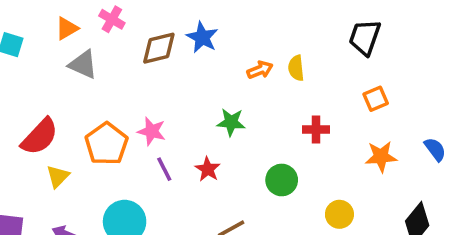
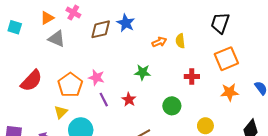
orange square: (376, 99) -> (226, 59), size x1.6
yellow triangle: (58, 176) -> (61, 112), moved

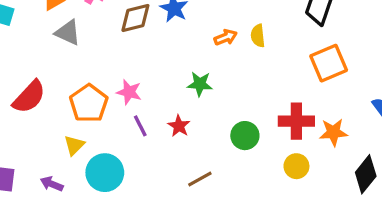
red cross: (192, 76) -> (296, 121), moved, size x1.5
orange star: (230, 92) -> (333, 132), moved

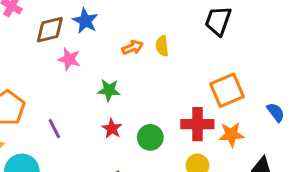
orange square: (329, 63) -> (227, 90), moved
pink star: (129, 92) -> (69, 59), moved
red star: (179, 126) -> (112, 129), moved

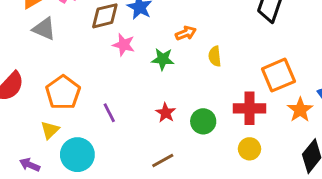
yellow semicircle: (162, 46) -> (215, 56), moved
green star: (109, 90) -> (163, 59), moved
orange star: (231, 134) -> (300, 110), moved, turned -30

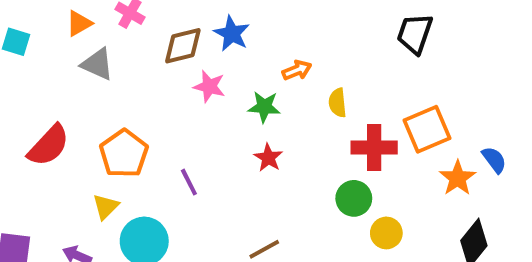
red cross: (249, 108) -> (374, 148), moved
red star: (166, 113) -> (268, 158), moved
green circle: (203, 121) -> (354, 198), moved

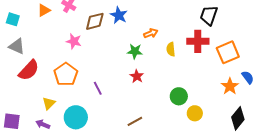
gray triangle: (97, 64) -> (17, 46), moved
pink star: (209, 86) -> (74, 41), moved
orange square: (427, 129) -> (228, 52), moved
red cross: (374, 148) -> (198, 41), moved
yellow triangle: (106, 207) -> (49, 103), moved

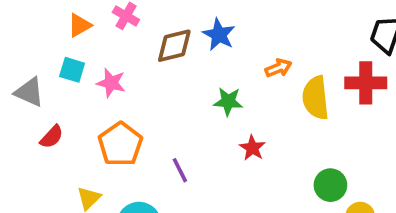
cyan square: (13, 19) -> (72, 70), moved
pink star: (74, 41) -> (111, 83), moved
yellow semicircle: (171, 49) -> (316, 98), size x1.6
green star: (135, 51) -> (228, 101), moved
red semicircle: (29, 70) -> (52, 137), size x0.6

